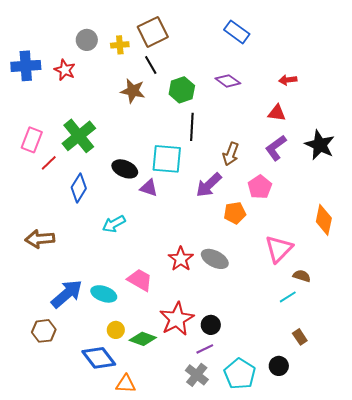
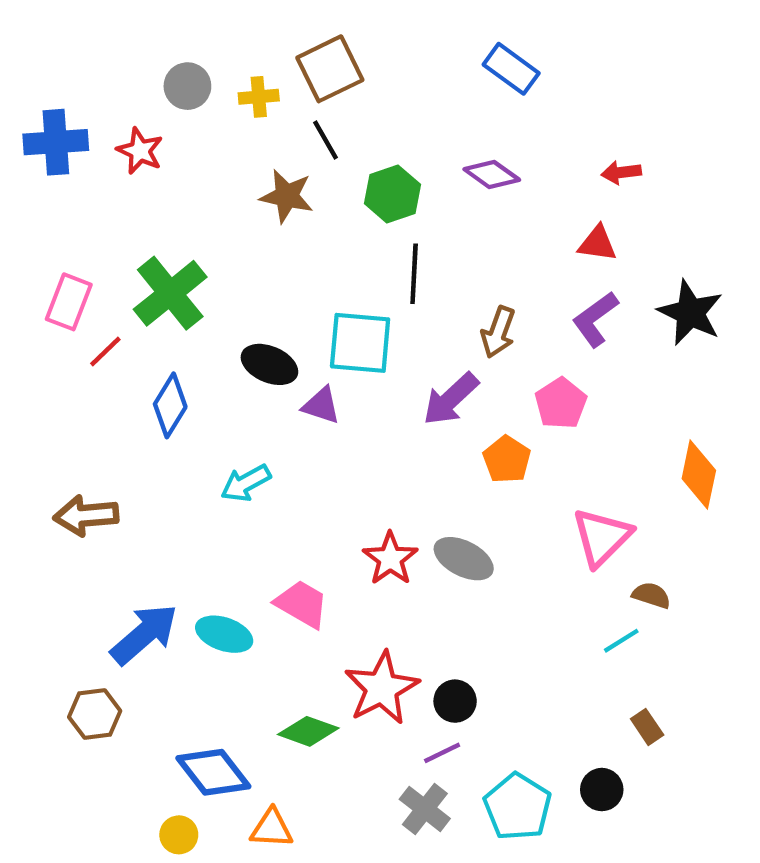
orange pentagon: (235, 213) -> (507, 459), turned -30
yellow circle: (116, 330) -> (179, 835), moved

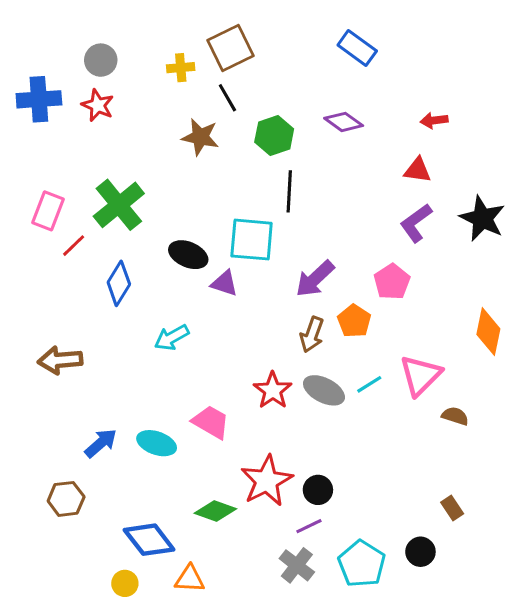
gray circle: (187, 86) -> (101, 60), moved
brown arrow: (498, 332) -> (312, 335), moved
blue arrow: (144, 634) -> (101, 443), size x0.7
cyan line: (621, 641) -> (369, 384), moved

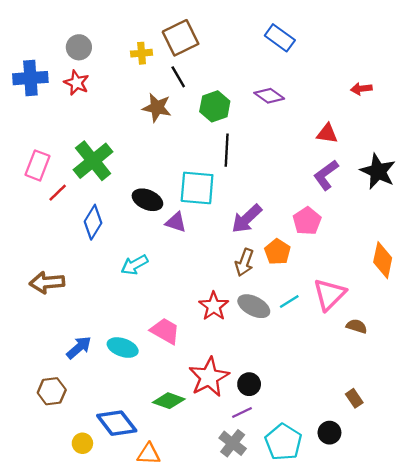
red arrow: (434, 120) -> (361, 89), moved
yellow circle: (125, 583) -> (82, 443), moved

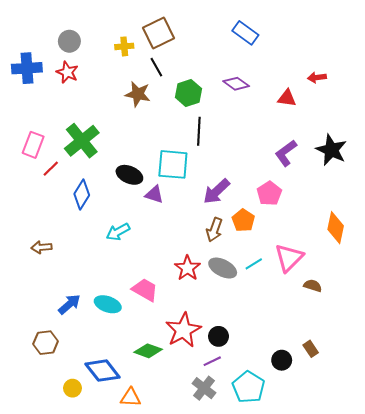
red triangle: (327, 134) -> (287, 98), moved
brown arrow: (47, 283) -> (41, 247), size x0.7
black circle: (329, 433) -> (282, 360), moved

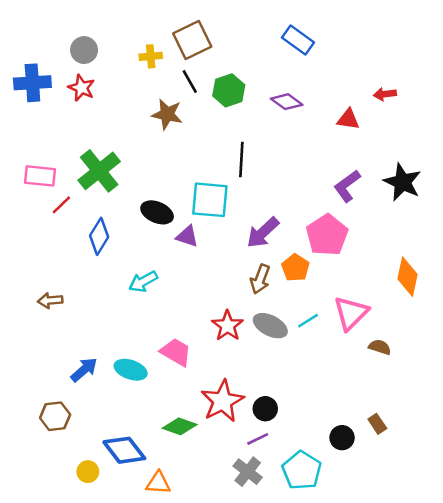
green hexagon: (188, 93) -> (229, 90), moved
pink rectangle: (33, 145) -> (40, 176), turned 75
pink pentagon: (269, 193) -> (327, 235), size x1.4

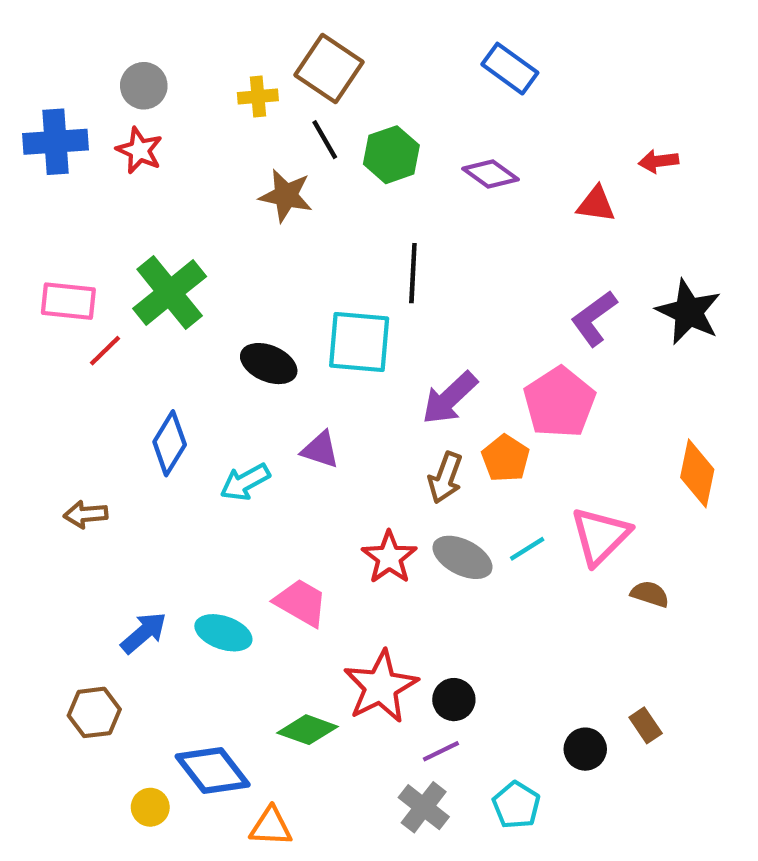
brown square: (192, 40) -> (329, 69), turned -30
blue diamond: (99, 236) -> (170, 443), moved
purple triangle: (187, 236) -> (320, 450), moved
cyan pentagon: (302, 470) -> (516, 805), size x0.7

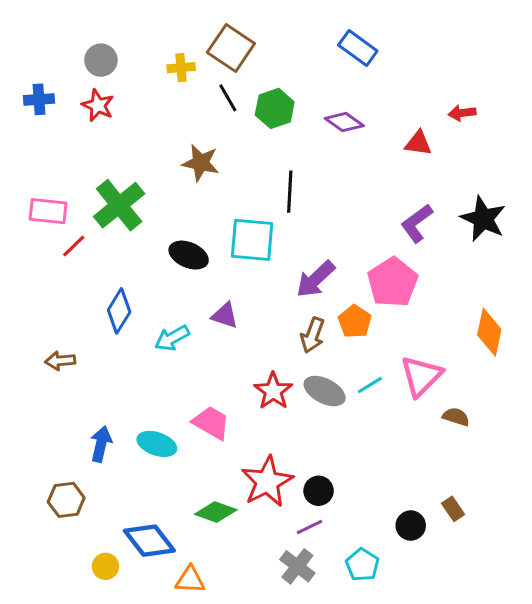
blue cross: (55, 142) -> (39, 99), size x0.7
brown star: (286, 196) -> (201, 163), moved
blue arrow: (144, 633) -> (101, 444), turned -36

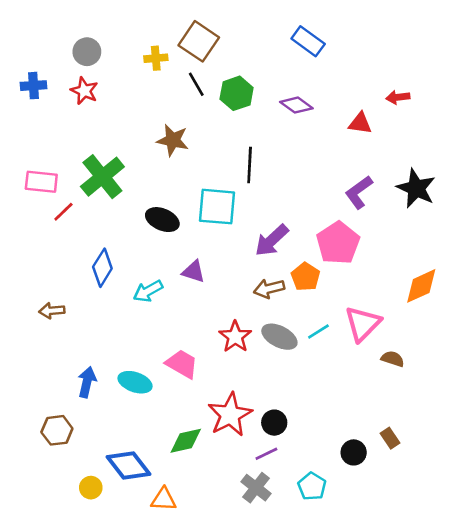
orange diamond: (489, 332) -> (421, 286), turned 54
brown arrow: (312, 335) -> (269, 289), turned 56
green diamond: (216, 512) -> (186, 441), turned -32

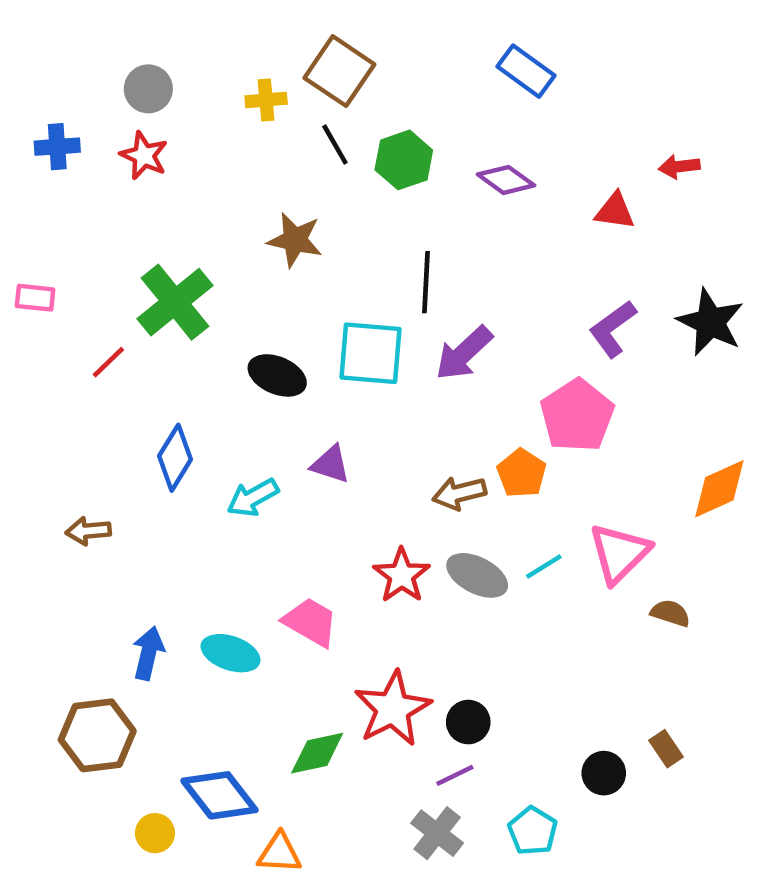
pink rectangle: (41, 182) -> (35, 298), moved, size x0.7
purple arrow: (272, 240) -> (464, 353), moved
brown hexagon: (57, 430) -> (97, 735), size x1.4

